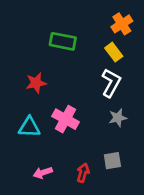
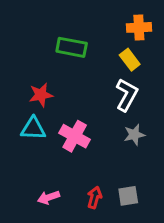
orange cross: (122, 24) -> (139, 27), turned 30
cyan triangle: (29, 127) -> (33, 129), moved
gray square: (112, 161) -> (128, 196), moved

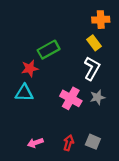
green rectangle: (72, 47) -> (49, 50), moved, turned -40
pink cross: (75, 136) -> (71, 98), moved
gray square: (128, 196) -> (93, 142), turned 32

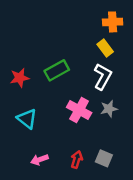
green rectangle: (49, 50) -> (57, 70), moved
red star: (30, 68) -> (20, 78), moved
cyan triangle: (24, 93) -> (27, 119), moved, turned 36

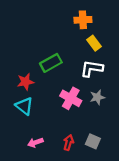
orange cross: (113, 22) -> (83, 20), moved
white L-shape: (103, 77) -> (92, 68), turned -110
red star: (20, 78) -> (25, 82), moved

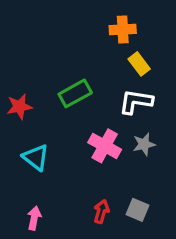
red star: (25, 82) -> (19, 107), moved
pink arrow: (35, 143) -> (34, 218), moved, turned 120

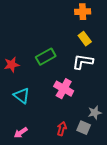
orange cross: (123, 30) -> (83, 12), moved
gray star: (144, 144) -> (95, 113), moved
pink arrow: (34, 218) -> (21, 133), turned -136

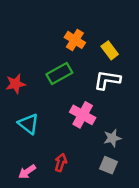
orange cross: (83, 12) -> (75, 40), moved, turned 35
gray star: (95, 113) -> (112, 138), moved
red arrow: (62, 129) -> (61, 163), moved

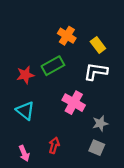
red star: (15, 84) -> (25, 75), moved
pink arrow: (27, 172) -> (24, 153), turned -77

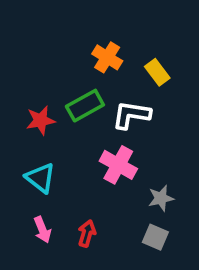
white L-shape: (96, 71) -> (131, 115), moved
pink arrow: (24, 153) -> (42, 230), moved

